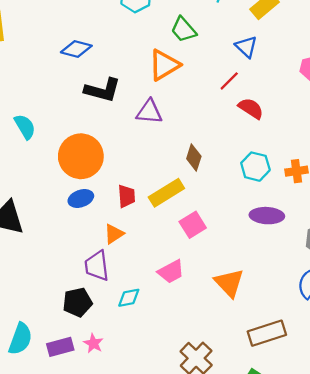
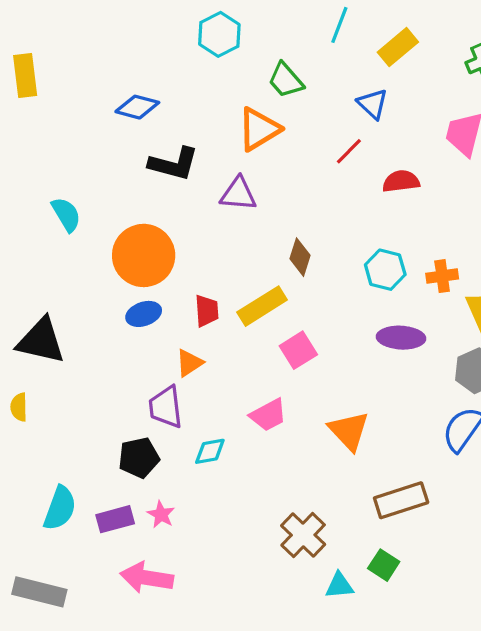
red semicircle: (251, 108) -> (401, 181), moved, turned -40

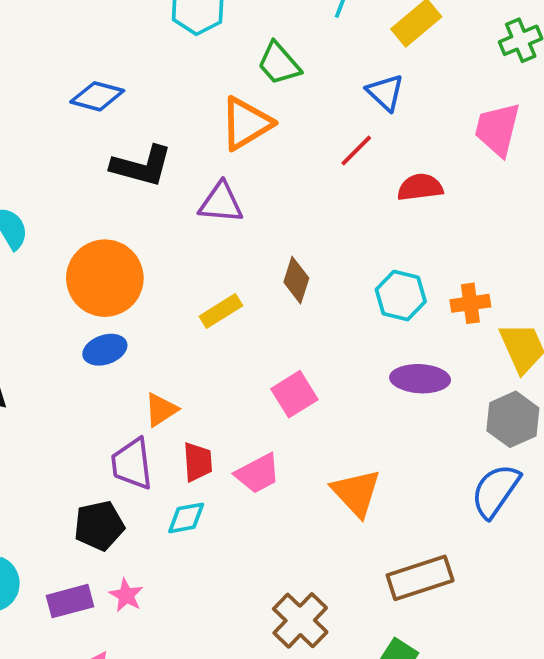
yellow rectangle: (262, 306) -> (221, 311), moved, size x0.7
red trapezoid: (207, 311) -> (198, 462), moved

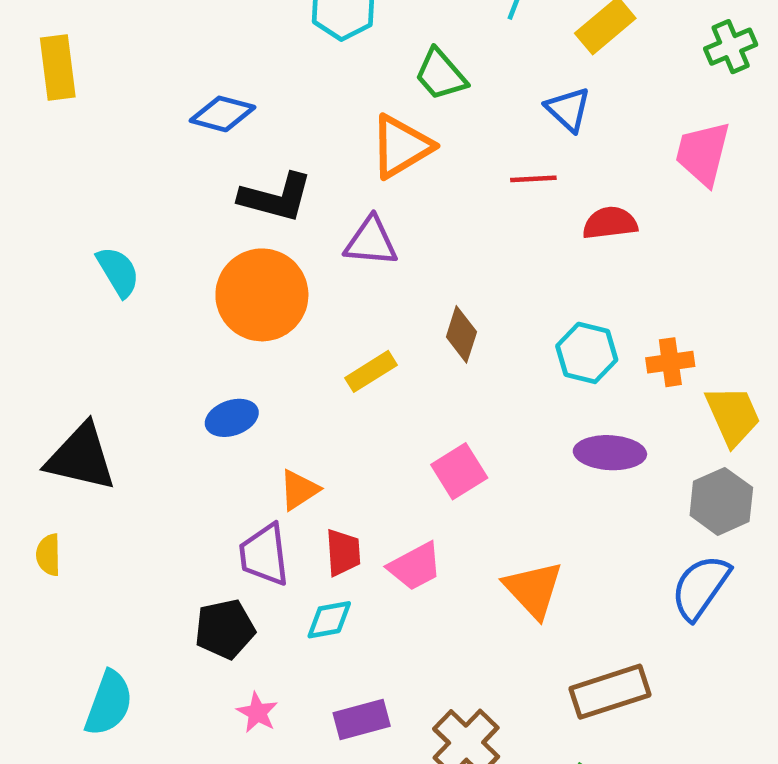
red line: (356, 151) -> (533, 179), turned 42
orange circle: (105, 278) -> (262, 295), moved
purple rectangle: (70, 601) -> (362, 719), moved

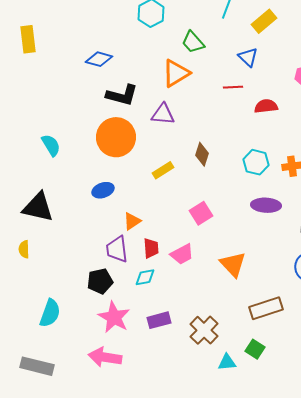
cyan semicircle: (118, 272) -> (51, 145), moved
pink star: (257, 713) -> (114, 317), size x1.8

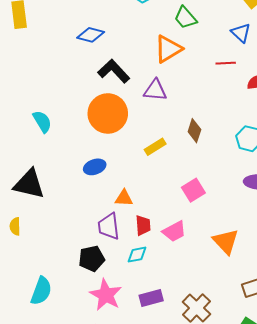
black L-shape: (122, 95) -> (114, 71), turned -148
orange triangle: (132, 221) -> (124, 198), turned 36

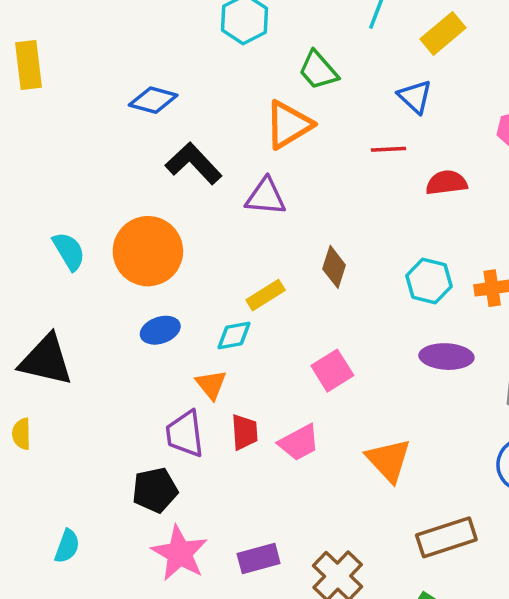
orange circle: (108, 113) -> (148, 251), moved
orange triangle: (124, 198) -> (211, 385), turned 48
cyan diamond: (137, 255) -> (234, 335), moved
cyan semicircle: (41, 291) -> (67, 546), size x0.7

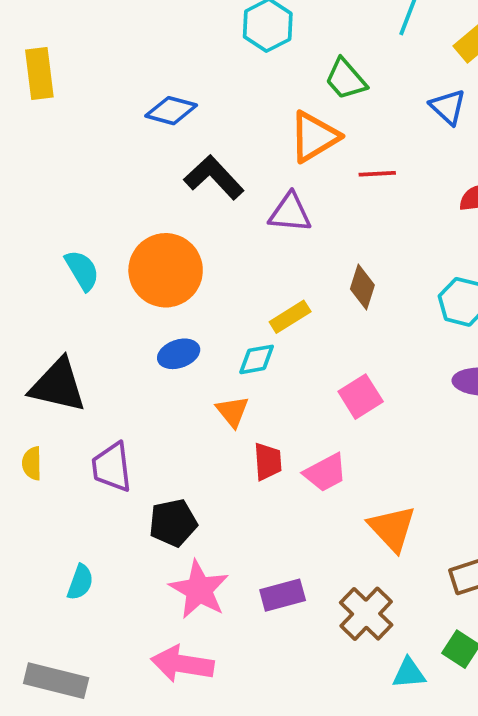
red line: (389, 149) -> (377, 174), moved
purple trapezoid: (185, 434) -> (112, 467), moved
orange triangle: (389, 460) -> (392, 528), moved

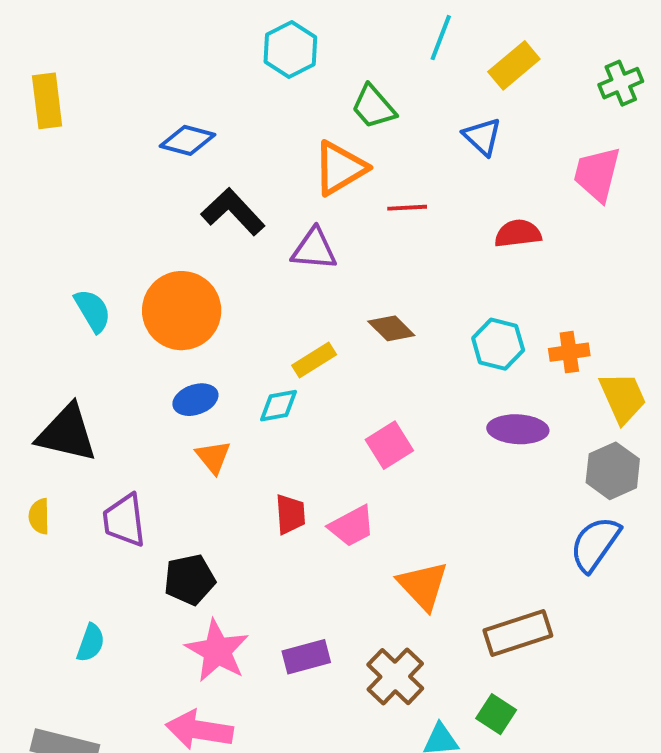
brown diamond: (362, 287) -> (391, 328), turned -63
orange triangle: (232, 411) -> (213, 457), moved

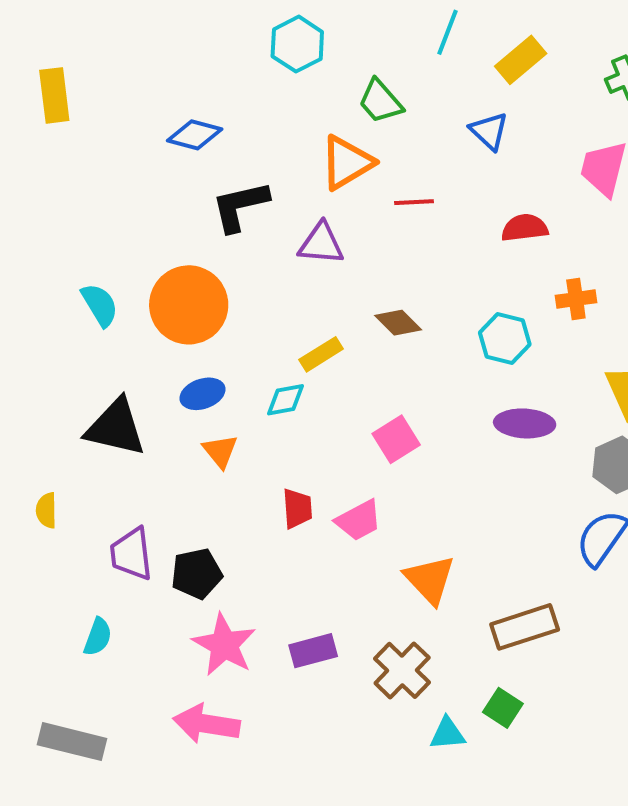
black L-shape: (233, 212) -> (240, 206), turned -60
orange cross: (569, 352) -> (576, 299), moved
black triangle: (67, 433) -> (116, 427), moved
purple trapezoid: (124, 520) -> (131, 554), moved

